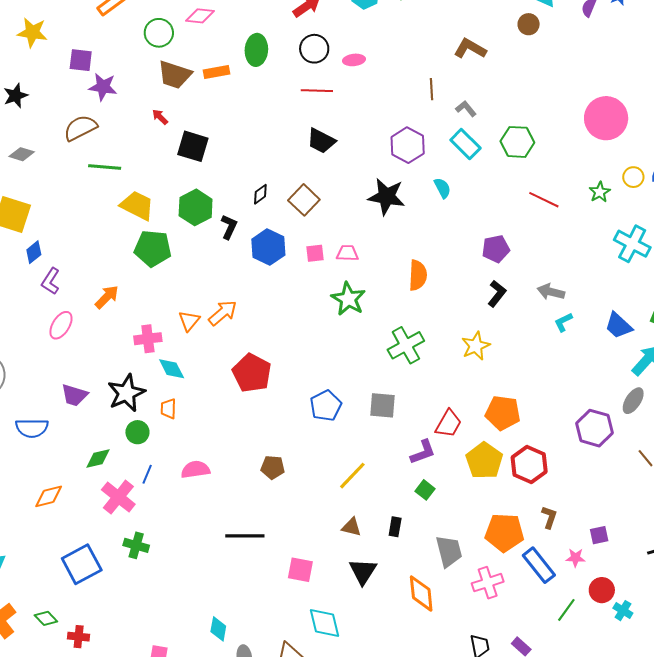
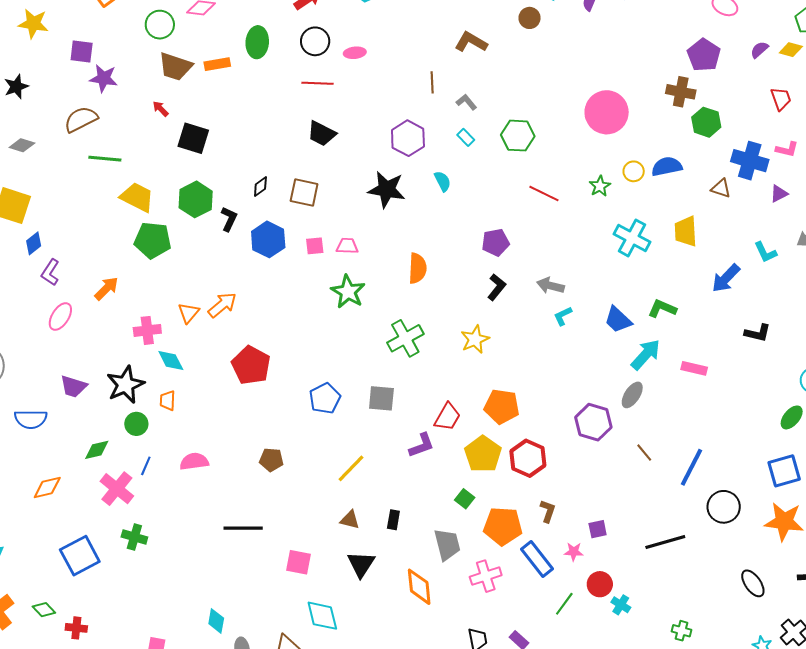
cyan rectangle: (465, 144) -> (466, 137), size x0.6
brown square: (304, 200) -> (304, 192), turned -32
green square: (425, 490) -> (465, 499), moved

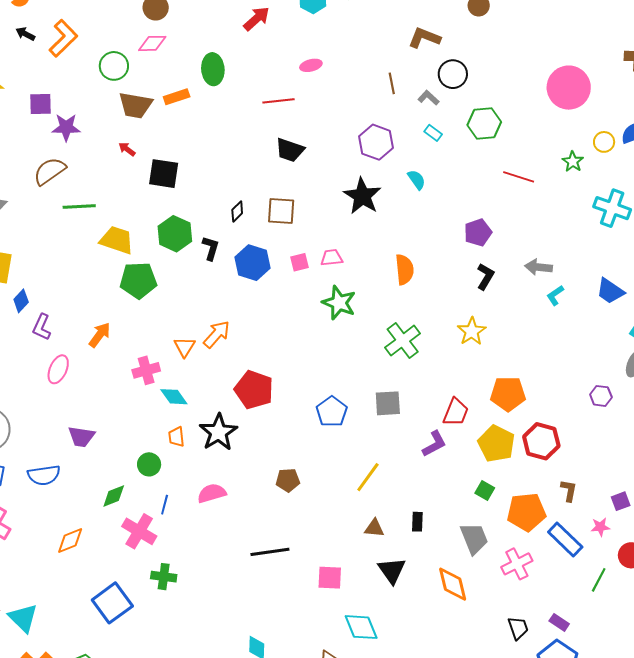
black circle: (315, 41) -> (453, 74), moved
black star: (387, 190) -> (362, 196), turned 30
black star: (125, 385) -> (218, 432), moved
purple hexagon: (593, 422) -> (601, 396), size x0.6

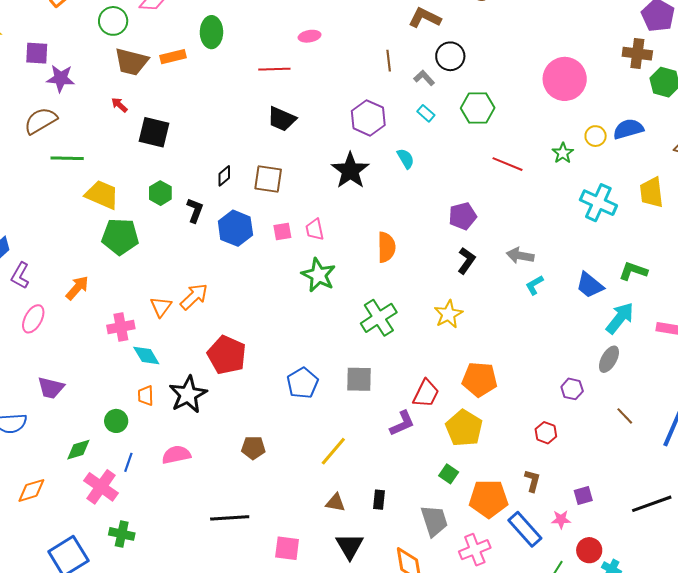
green hexagon: (175, 234) -> (160, 193), size x0.7
pink trapezoid: (332, 258) -> (315, 229), turned -100
red hexagon: (541, 441) -> (546, 433), moved, size x0.6

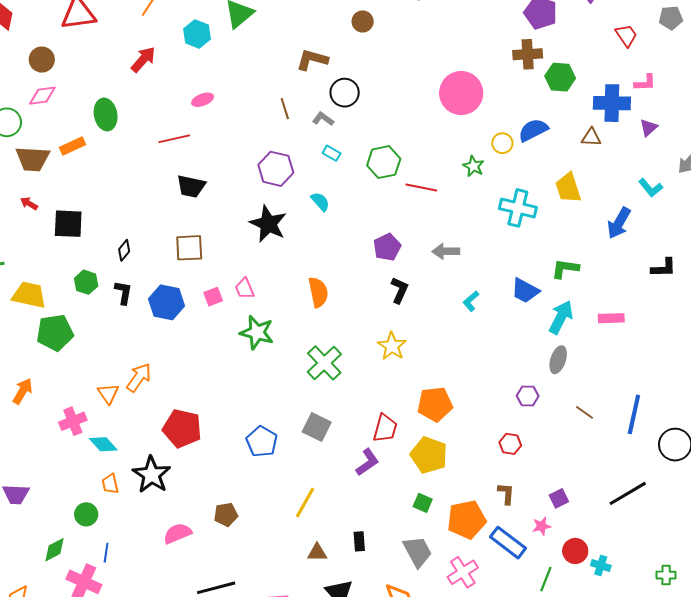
green hexagon: (478, 108) -> (384, 162), moved
black diamond: (224, 176) -> (124, 250), moved
gray arrow: (520, 256) -> (446, 251), moved
gray square: (359, 379) -> (317, 427), turned 36
pink semicircle: (176, 455) -> (178, 533), moved

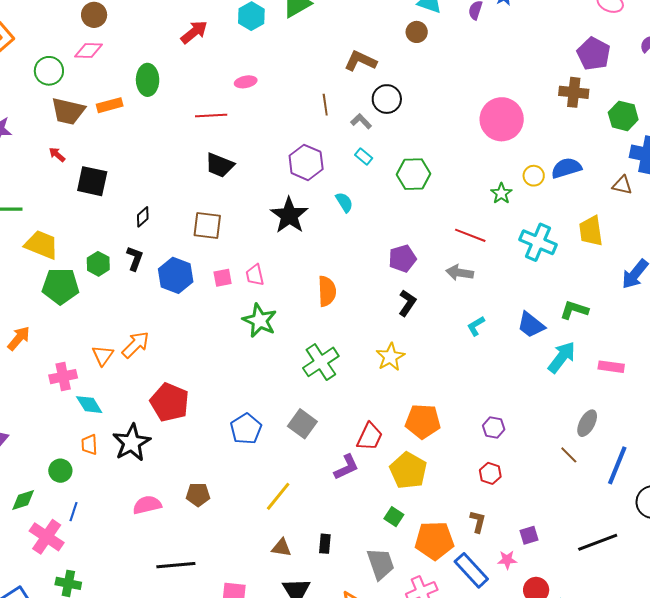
green hexagon: (560, 77) -> (623, 116), moved
red line: (421, 187) -> (470, 235), moved
green hexagon: (86, 282) -> (98, 264), moved
gray ellipse: (558, 360) -> (587, 423), moved
purple hexagon: (528, 396) -> (494, 427), moved

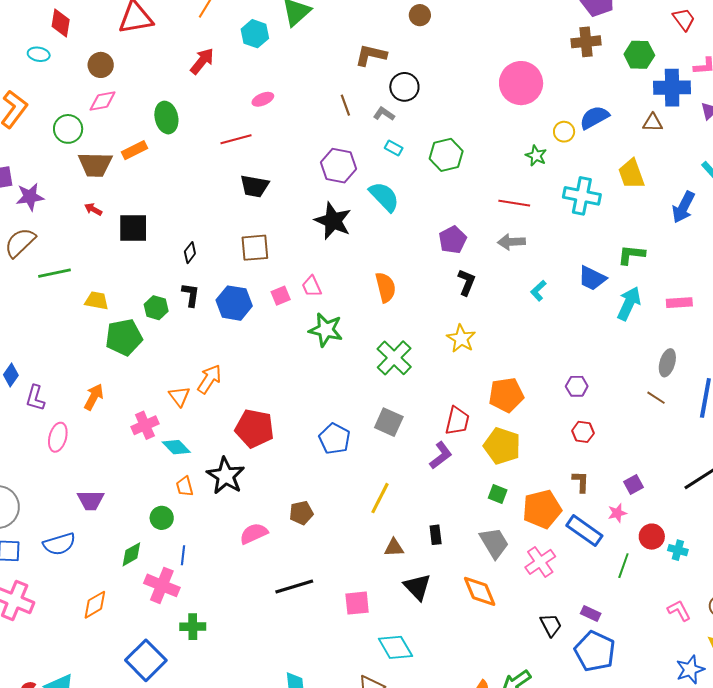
cyan semicircle: (344, 202) -> (384, 197), size x1.6
yellow trapezoid: (41, 245) -> (97, 301), size x0.7

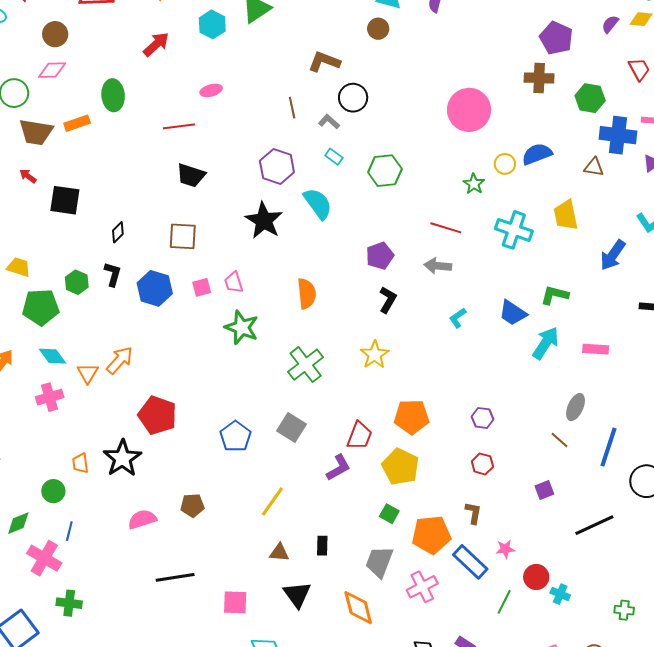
cyan diamond: (176, 447) -> (53, 356), moved
purple square: (634, 485) -> (544, 490), moved
gray trapezoid: (494, 543) -> (379, 562), turned -136

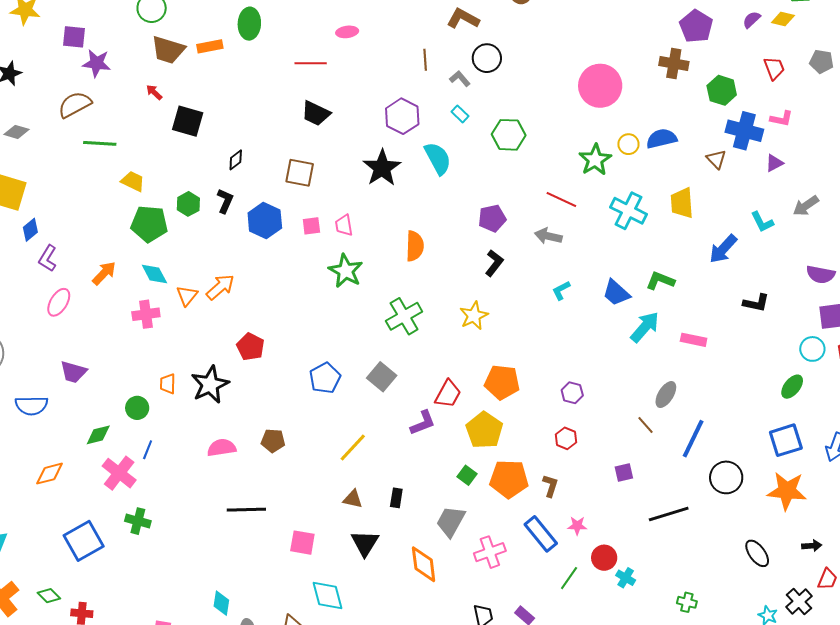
brown triangle: (594, 167) -> (716, 159), turned 30
green star: (474, 184) -> (595, 160), size x1.5
red pentagon: (157, 415) -> (251, 347), size x0.7
orange pentagon: (431, 535) -> (509, 479), moved

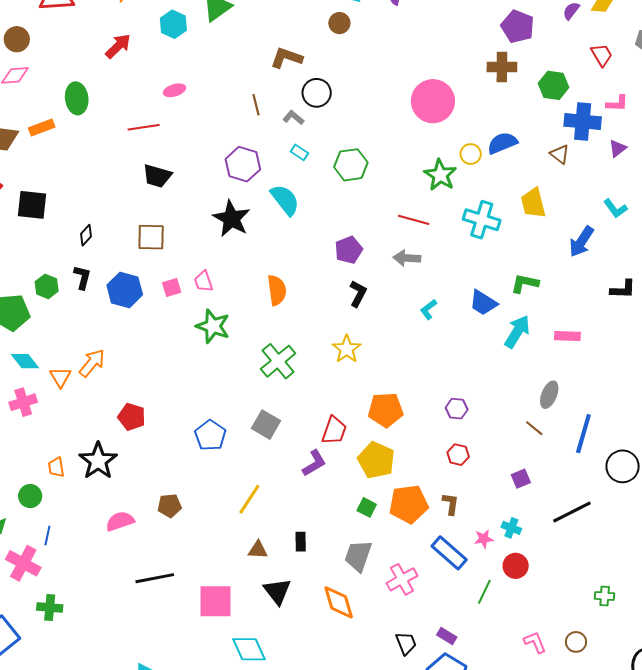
pink square: (302, 543) -> (216, 601), size x1.4
cyan cross: (626, 578) -> (511, 528), moved

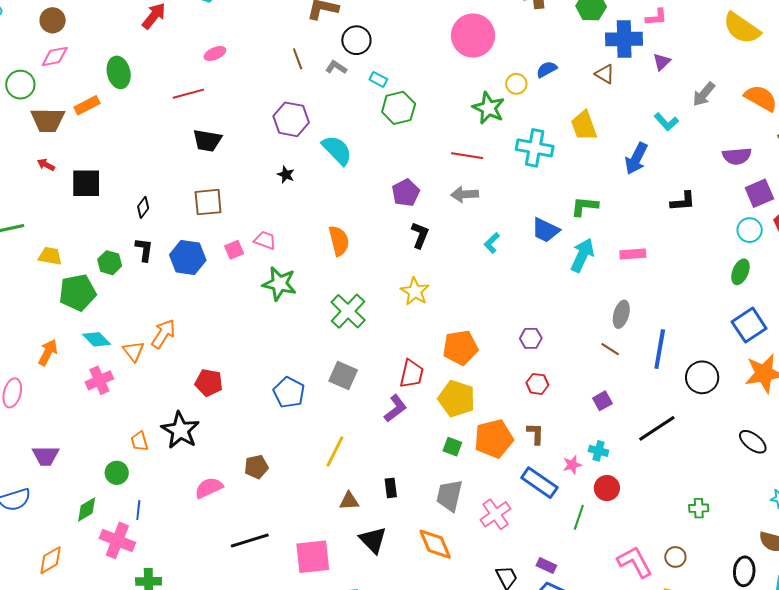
blue semicircle: (502, 143) -> (547, 69), size x0.7
cyan rectangle: (299, 152) -> (378, 79), moved
black star: (232, 219) -> (286, 175), size x0.5
pink trapezoid: (203, 281) -> (265, 240), turned 135
pink L-shape: (535, 642) -> (635, 562), size x1.5

